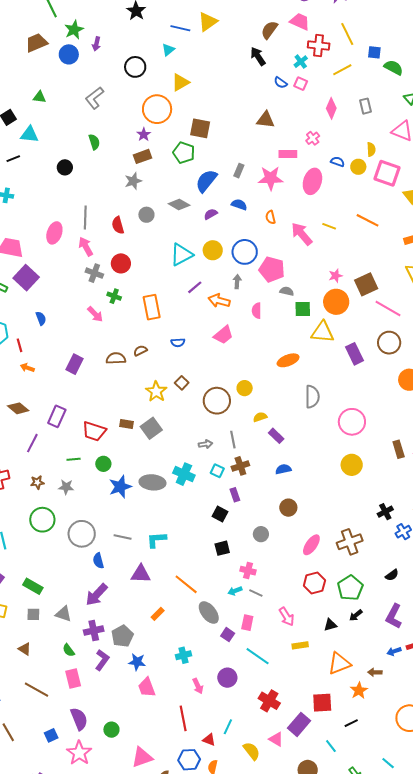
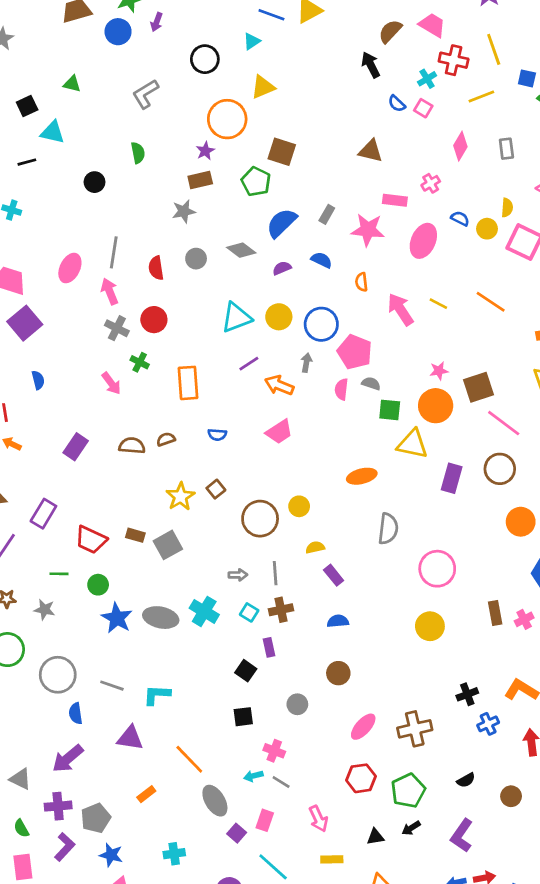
pink semicircle: (257, 311) -> (341, 389), moved
purple rectangle: (354, 354) -> (452, 478), turned 35
blue star: (120, 487) -> (117, 618), turned -30

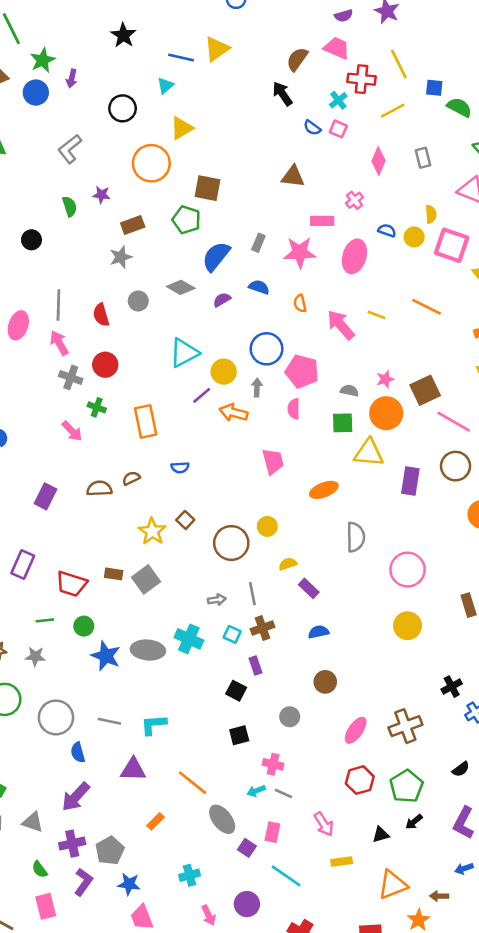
purple star: (205, 151) -> (101, 195), moved, turned -30
yellow circle: (279, 317) -> (224, 372), moved
gray semicircle: (371, 383) -> (349, 391), moved
pink trapezoid: (279, 432) -> (273, 461), moved, turned -64

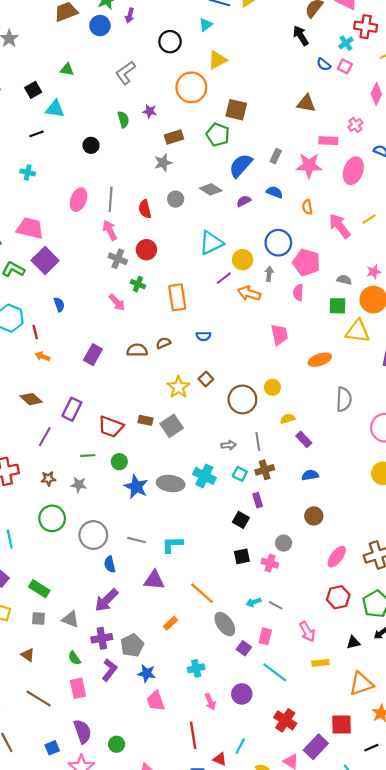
yellow line: (376, 315) -> (369, 219), turned -56
pink ellipse: (18, 325) -> (78, 200), moved
pink cross: (273, 764) -> (270, 563), moved

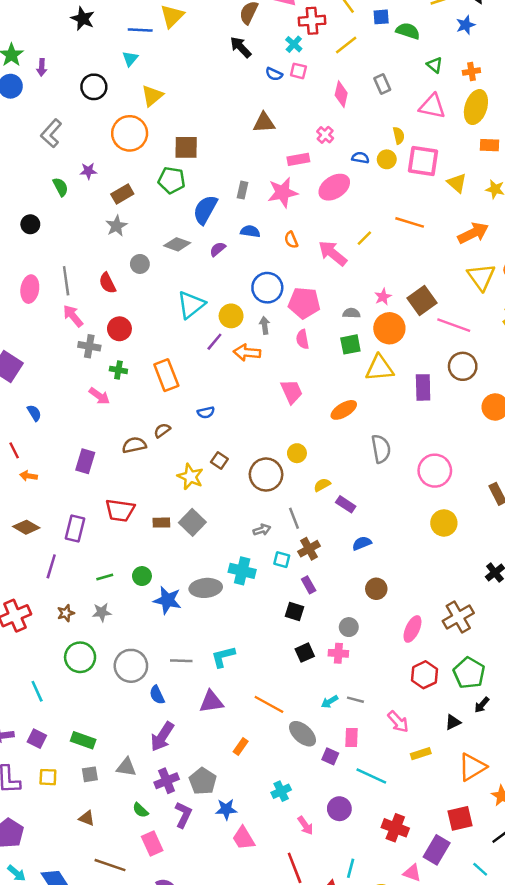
pink ellipse: (353, 171) -> (334, 187), turned 50
red trapezoid: (111, 427) -> (120, 510), moved

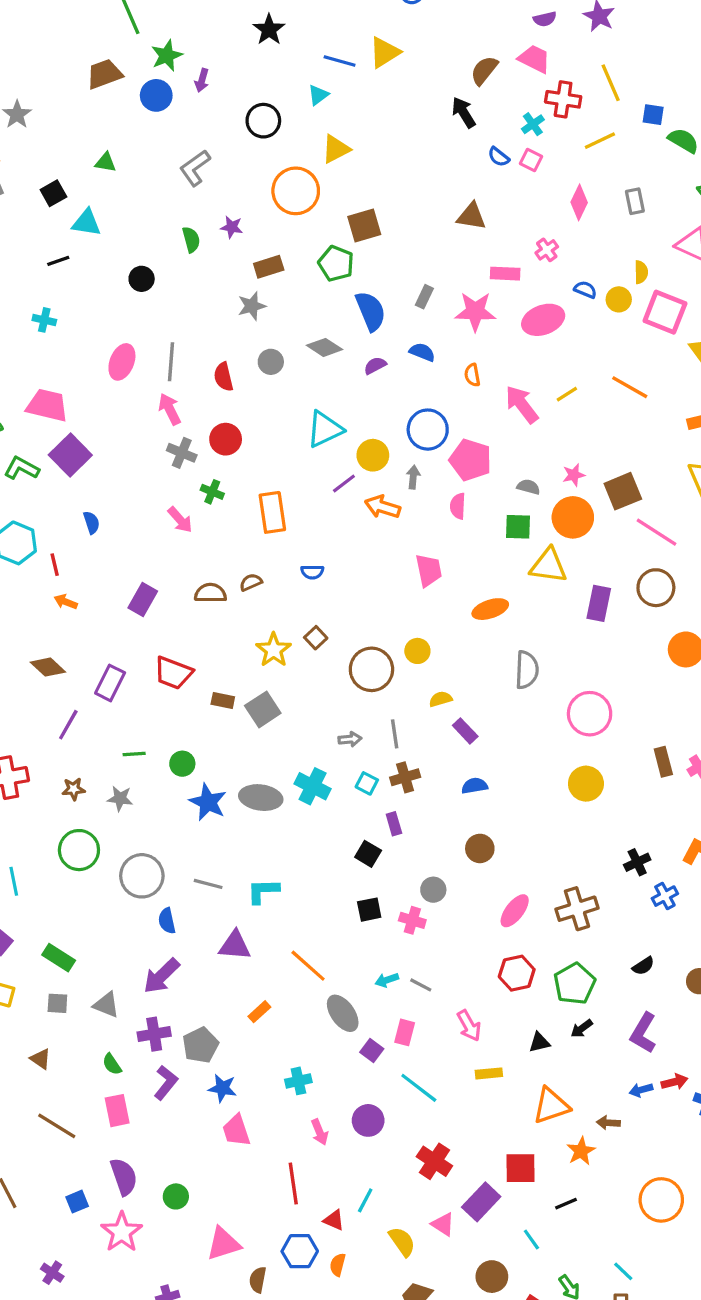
brown square: (186, 147) -> (364, 225), turned -30
blue semicircle: (205, 210) -> (371, 311), turned 116

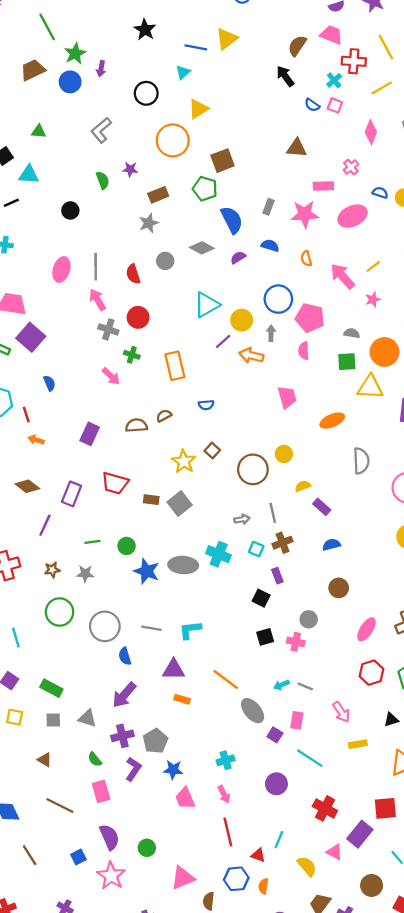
pink star: (574, 475) -> (373, 299), moved
orange rectangle: (259, 1012) -> (182, 699), moved, turned 63
pink arrow: (320, 1132) -> (224, 794), moved

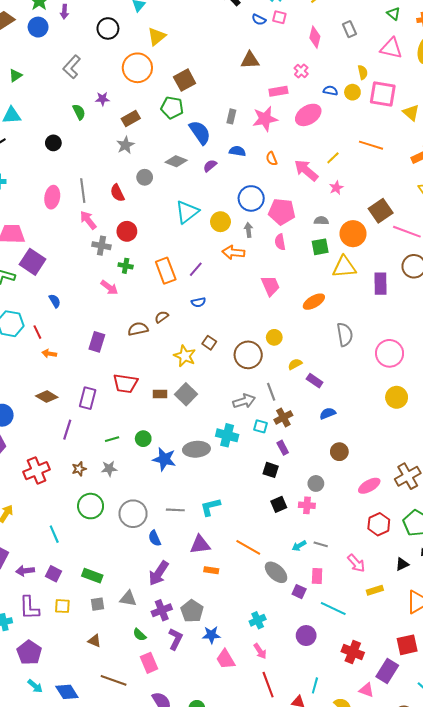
green triangle: (39, 131) -> (15, 75), turned -32
purple line: (223, 341) -> (196, 269), moved
gray arrow: (242, 519) -> (244, 401), size x1.5
pink ellipse: (366, 629) -> (369, 486), turned 35

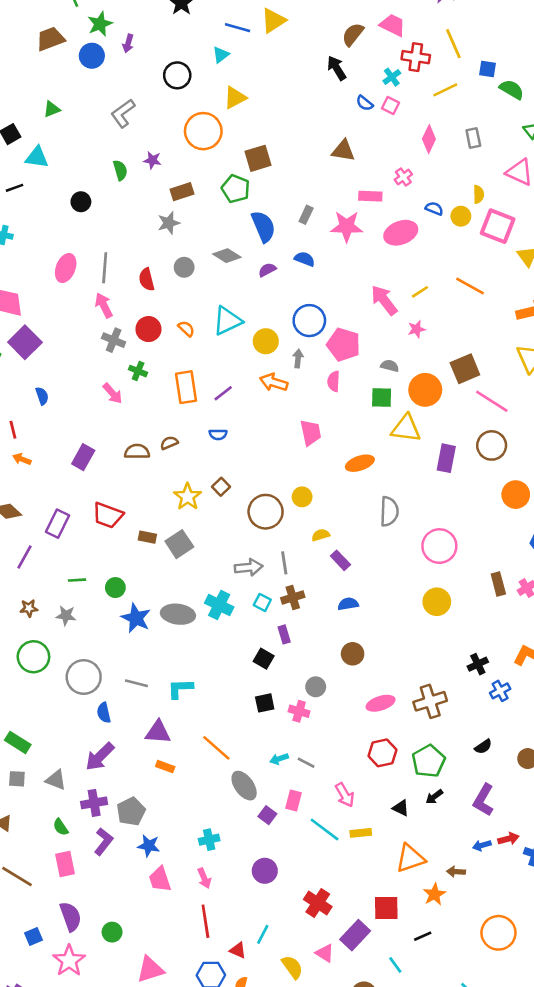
orange semicircle: (272, 159) -> (186, 329), moved, turned 144
black triangle: (402, 564) -> (401, 808), turned 40
cyan line: (333, 608) -> (325, 829), moved

